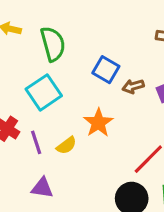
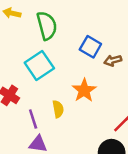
purple line: (36, 142) -> (33, 119), moved
yellow semicircle: (66, 145) -> (58, 109), turned -63

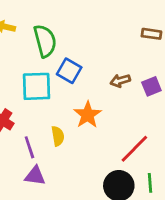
blue square: (90, 47) -> (69, 71), moved
cyan square: (39, 65) -> (36, 86), turned 32

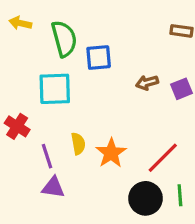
blue square: (69, 71) -> (99, 58), moved, turned -35
orange star: (88, 115) -> (111, 153), moved

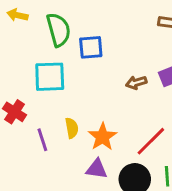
brown arrow: (147, 83) -> (136, 83), moved
purple triangle: (53, 187) -> (97, 169), moved

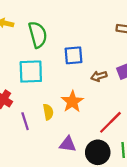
blue square: (91, 47) -> (74, 55), moved
orange star: (103, 137) -> (72, 102), moved

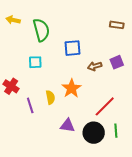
cyan square: (31, 72) -> (35, 62), size x0.6

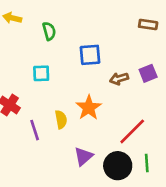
green semicircle: (41, 30) -> (49, 31), size x0.6
purple triangle: (67, 126) -> (83, 156), turned -49

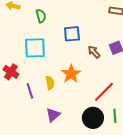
cyan square: (41, 73) -> (35, 48), size x1.6
brown arrow: (119, 79) -> (94, 52), turned 64
purple triangle: (83, 156) -> (53, 115), moved

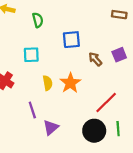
cyan square: (35, 48) -> (31, 55), size x0.7
yellow semicircle: (50, 83) -> (48, 83), moved
purple line: (30, 91) -> (32, 110), moved

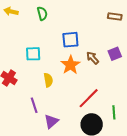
green semicircle: (38, 20) -> (42, 13), moved
orange star: (70, 83) -> (70, 65), moved
red line: (106, 102) -> (89, 98), moved
green line: (118, 129) -> (114, 112), moved

